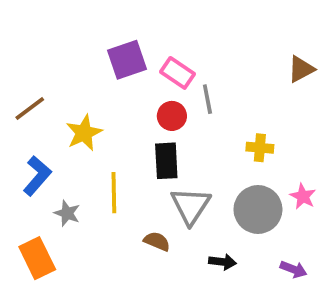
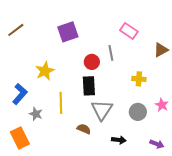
brown triangle: (301, 69) -> (161, 50), moved
pink rectangle: (178, 73) -> (129, 31), moved
brown line: (30, 108) -> (16, 30), moved
gray circle: (258, 209) -> (138, 112), size x0.7

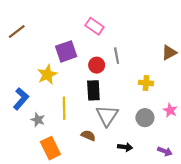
pink rectangle: (129, 31) -> (95, 26), moved
purple square: (68, 32) -> (66, 51), moved
orange rectangle: (20, 138) -> (50, 148), moved

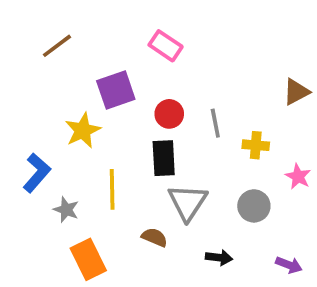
brown line: (17, 32) -> (57, 46), moved
gray line: (117, 56) -> (215, 123), moved
pink star: (170, 110) -> (298, 177), moved

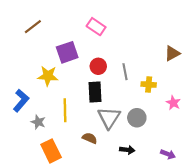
yellow star: (83, 130) -> (48, 76), turned 30
gray circle: (254, 206) -> (137, 118), moved

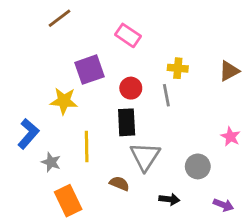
brown line: (33, 27) -> (60, 18), moved
yellow cross: (149, 84) -> (178, 68), moved
gray circle: (137, 118) -> (198, 166), moved

